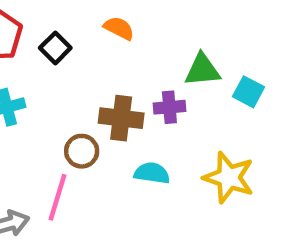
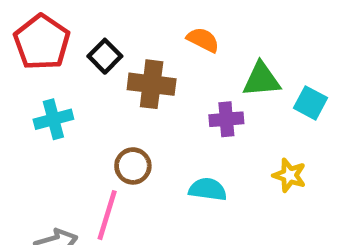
orange semicircle: (119, 28) -> (203, 40), moved
brown cross: (121, 118) -> (152, 84), moved
yellow star: (229, 177) -> (289, 175), moved, size x0.6

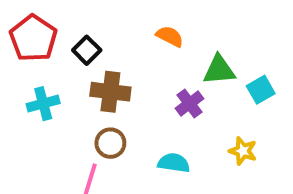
brown cross: (152, 84) -> (110, 92), moved
cyan square: (310, 103) -> (261, 90), turned 32
purple cross: (226, 119) -> (190, 104), turned -32

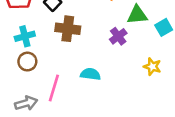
brown circle: (110, 143) -> (27, 62), moved
cyan semicircle: (174, 163) -> (90, 74), moved

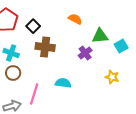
cyan cross: (25, 36) -> (11, 53), turned 35

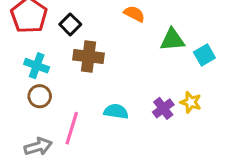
purple cross: (85, 53) -> (163, 108), moved

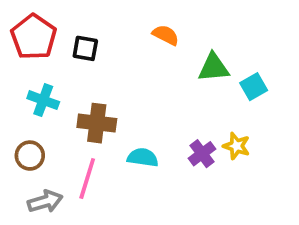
black square: (70, 24) -> (85, 48), turned -35
brown cross: (88, 57) -> (97, 123), moved
brown circle: (40, 96) -> (30, 156), moved

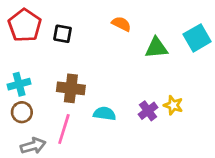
cyan square: (254, 87) -> (197, 38), moved, size x1.4
cyan cross: (43, 100) -> (19, 84), moved, turned -35

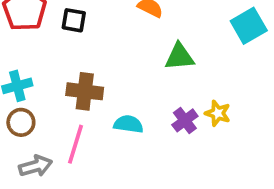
green triangle: (156, 48) -> (179, 57), moved

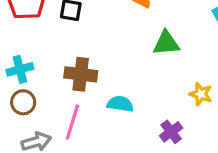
purple cross: (185, 120) -> (171, 132), moved

